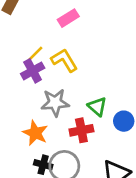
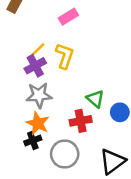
yellow L-shape: (64, 60) -> (65, 56), turned 50
gray star: (55, 103) -> (39, 95), moved
black cross: (43, 165) -> (33, 141), moved, turned -35

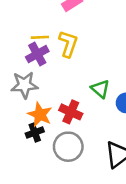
yellow line: (38, 50) -> (40, 37), turned 42
gray star: (39, 95) -> (24, 85), moved
red cross: (81, 121) -> (71, 112), moved, turned 35

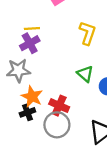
yellow L-shape: (68, 44) -> (87, 33), moved
red cross: (71, 112) -> (59, 106), moved

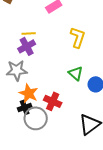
gray circle: (57, 125) -> (36, 118), moved

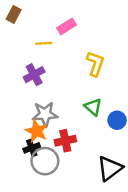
yellow line: (29, 33) -> (44, 43), moved
gray star: (17, 70) -> (45, 114), moved
red cross: (53, 101) -> (65, 141), turned -36

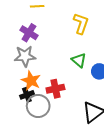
purple cross: (34, 75) -> (29, 33), turned -30
gray star: (45, 114) -> (25, 56), moved

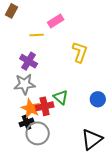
green triangle: (79, 60) -> (61, 97), moved
red cross: (55, 89) -> (45, 106), moved

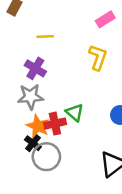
pink rectangle: (56, 21) -> (105, 19), moved
black cross: (27, 122) -> (33, 143), turned -32

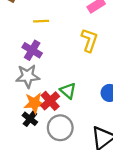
red cross: (55, 124) -> (50, 101), turned -30
orange star: (38, 126) -> (34, 103), turned -30
gray circle: (46, 157) -> (60, 128), moved

